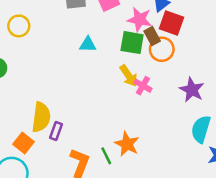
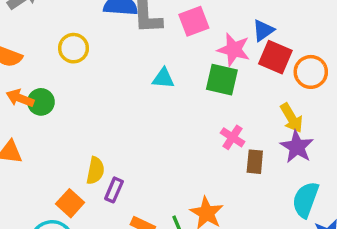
brown rectangle: (152, 36) -> (255, 162), moved, turned 30
orange circle: (162, 49) -> (311, 72), moved
yellow arrow: (129, 76) -> (291, 118), moved
yellow semicircle: (41, 117) -> (95, 171), size x0.7

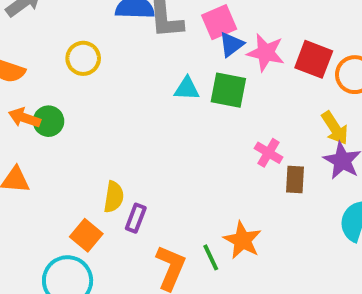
blue triangle: (263, 30) -> (231, 44), moved
green square: (222, 80) -> (228, 90), moved

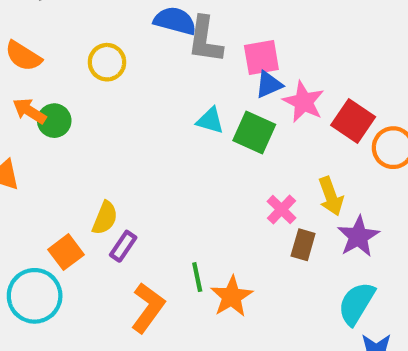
yellow arrow: (335, 128) -> (331, 196), moved
green line: (211, 257) -> (197, 277), moved

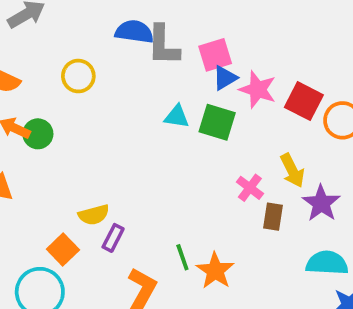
yellow semicircle: (105, 218) -> (94, 215), turned 60
cyan semicircle: (356, 303) -> (327, 263), turned 69

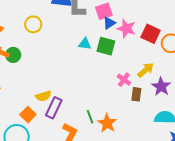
yellow arrow: (292, 170) -> (146, 70), turned -102
purple rectangle: (113, 238) -> (54, 108), size x1.5

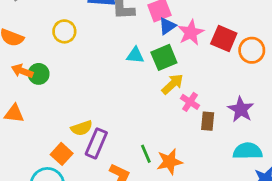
pink star: (126, 29) -> (191, 33), turned 30
green square: (106, 46) -> (164, 57), turned -36
yellow arrow: (146, 70) -> (172, 84), moved
orange star: (107, 123) -> (169, 162), turned 30

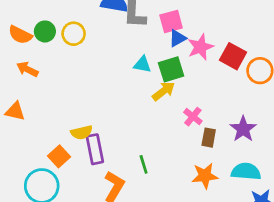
green circle: (39, 74) -> (45, 31), moved
yellow arrow: (172, 84) -> (164, 91), moved
purple rectangle: (96, 143) -> (95, 149), turned -40
orange star: (169, 162) -> (205, 176), moved

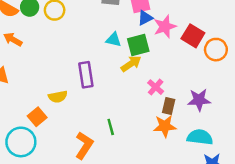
purple star: (243, 129) -> (199, 100), turned 30
purple rectangle: (95, 149) -> (86, 75), moved
orange star: (205, 176) -> (165, 126), moved

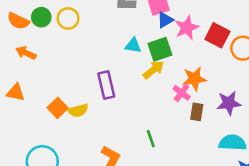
orange square: (37, 117) -> (58, 108), moved
orange star: (165, 126) -> (194, 79), moved
green line: (111, 127) -> (151, 139), moved

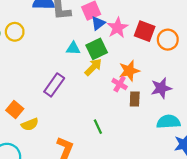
purple rectangle: (106, 85) -> (54, 85), turned 55
yellow semicircle: (78, 110) -> (30, 124), moved

